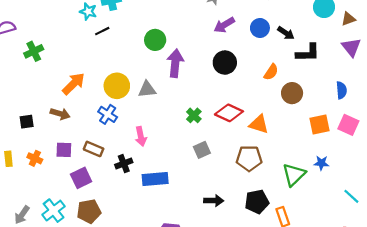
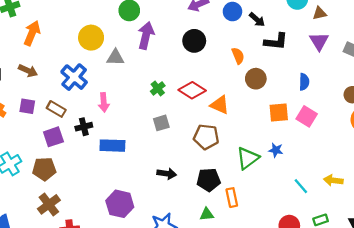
orange semicircle: (271, 72) -> (238, 56), turned -63
orange arrow: (74, 84) -> (32, 33), moved, turned -30
yellow circle: (117, 86) -> (91, 38), moved
blue cross: (108, 114) -> (74, 77), size x1.4
purple square: (81, 178) -> (53, 137), moved

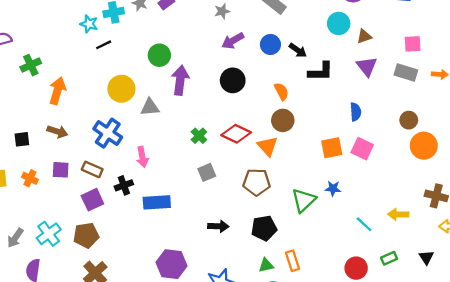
brown circle: (256, 79) -> (283, 120), moved
orange triangle: (220, 105) -> (268, 146), turned 30
orange rectangle: (232, 198) -> (292, 261), moved

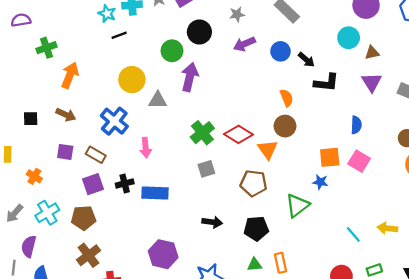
black circle: (233, 80) -> (199, 32), moved
green cross: (199, 136) -> (202, 133), size x1.5
orange cross: (30, 178) -> (34, 176), moved
black cross: (124, 185) -> (125, 183), moved
blue star: (333, 188) -> (320, 182), moved

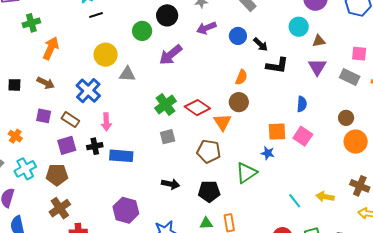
purple arrow: (190, 77) -> (171, 55), moved, turned -145
orange semicircle: (287, 98) -> (241, 77), turned 42
pink arrow: (146, 148) -> (106, 122), moved

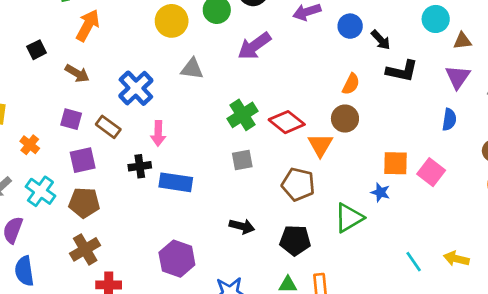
yellow circle: (106, 55) -> (172, 21), moved
black square: (14, 85) -> (37, 50), moved, turned -32
blue semicircle: (302, 104) -> (449, 120), moved
purple square: (67, 145) -> (83, 160), moved
cyan cross: (25, 169) -> (40, 191), turned -30

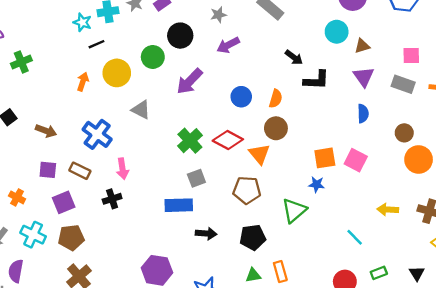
orange arrow: (88, 25) -> (83, 82), moved, size x0.7
blue circle: (350, 26) -> (241, 97), moved
gray triangle: (192, 69) -> (141, 110), turned 30
blue rectangle: (176, 182) -> (179, 205), moved
yellow arrow: (456, 259) -> (388, 210), moved

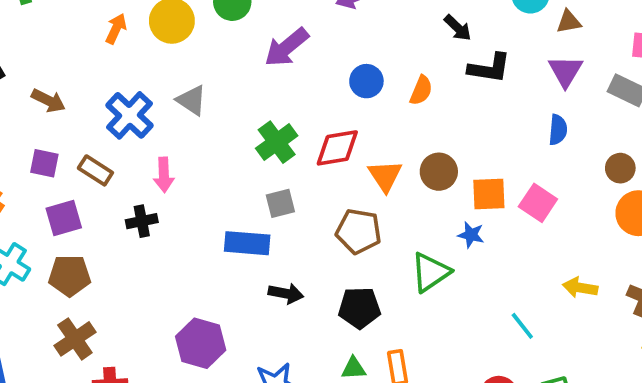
gray triangle: (141, 110) -> (192, 100), moved
brown circle: (276, 128) -> (439, 172), moved
red diamond: (228, 140) -> (337, 148), turned -44

